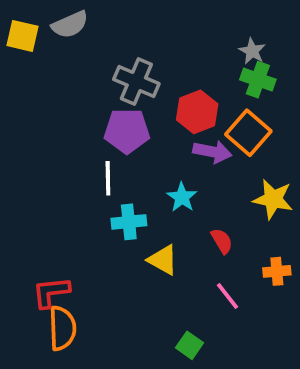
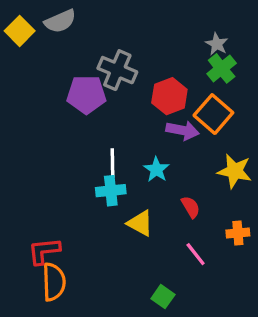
yellow square: (22, 36) -> (20, 31), turned 32
green cross: (258, 80) -> (222, 68), turned 32
purple pentagon: (127, 131) -> (86, 95), moved
white line: (108, 178) -> (112, 163), moved

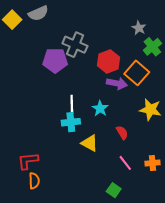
green cross: (222, 68) -> (152, 47), moved
orange cross: (238, 233) -> (152, 163), moved
orange semicircle: (54, 282) -> (34, 181), size x0.7
green square: (163, 297) -> (114, 190), moved

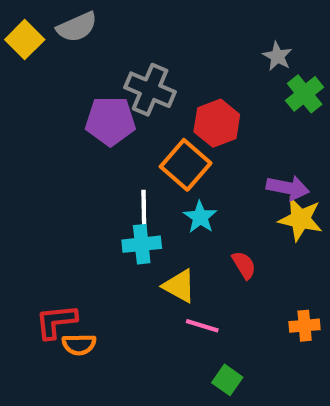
orange square: (137, 73) -> (186, 165), moved
purple arrow: (117, 83) -> (288, 188), moved
pink line: (125, 163) -> (202, 326), moved, turned -35
orange semicircle: (34, 181) -> (79, 344), moved, turned 91

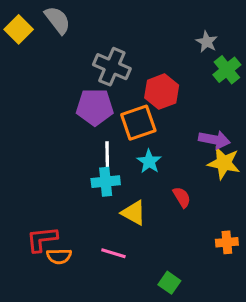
gray semicircle: (77, 27) -> (57, 20), turned -104
purple pentagon: (110, 121) -> (95, 107), moved
orange square: (186, 165) -> (138, 123), turned 30
pink line: (202, 326) -> (113, 253), moved

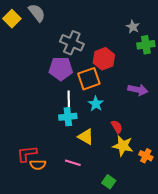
green cross: (227, 70) -> (146, 45), turned 30
yellow star: (224, 163) -> (123, 146), moved
orange cross: (227, 242) -> (146, 156), turned 32

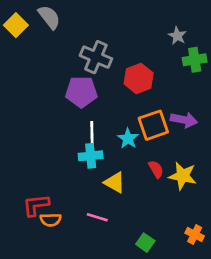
orange square: (89, 79) -> (153, 125), moved
yellow star: (123, 146) -> (183, 176), moved
orange cross: (146, 156) -> (195, 235), moved

